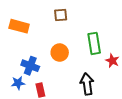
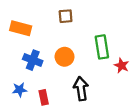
blue cross: (30, 66) -> (33, 60), moved
black arrow: (87, 84) -> (81, 89), moved

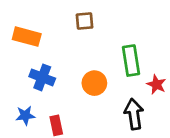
orange circle: (65, 57) -> (94, 83), moved
black arrow: (81, 89) -> (134, 114), moved

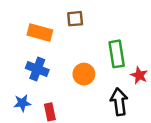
orange rectangle: (27, 37) -> (40, 33), moved

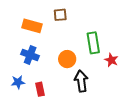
black arrow: (119, 102) -> (81, 81), moved

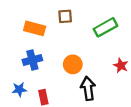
green rectangle: (93, 43) -> (105, 27), moved, turned 70
blue cross: (30, 55) -> (32, 60), turned -36

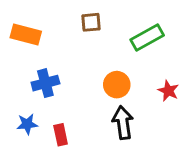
orange rectangle: (35, 28) -> (26, 34), moved
orange circle: (73, 64) -> (117, 85), moved

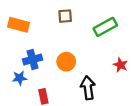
orange circle: (117, 85) -> (66, 62), moved
blue star: (27, 124) -> (20, 78), moved

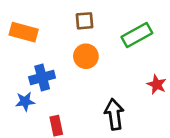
orange circle: (66, 62) -> (86, 56), moved

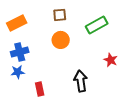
orange rectangle: (24, 32) -> (17, 23), turned -42
blue cross: (42, 77) -> (20, 52), moved

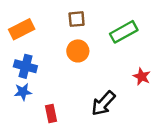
blue cross: (20, 52) -> (25, 66), turned 30
black arrow: (81, 81) -> (103, 103), turned -130

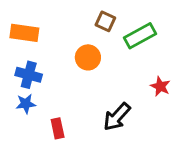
brown square: (77, 19) -> (105, 21), moved, turned 30
orange rectangle: (22, 29) -> (24, 33), turned 35

